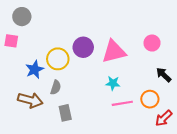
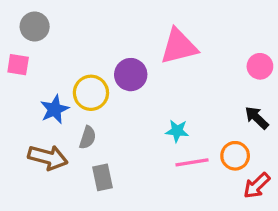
pink circle: (152, 43) -> (260, 66), moved
pink triangle: (114, 51) -> (179, 46), moved

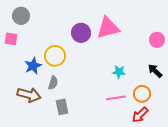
purple circle: (131, 75) -> (81, 33), moved
cyan star: (177, 131) -> (119, 72), moved
red arrow: (257, 186) -> (140, 115), moved

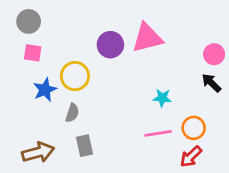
pink square: (11, 39) -> (33, 53), moved
black arrow: (155, 71) -> (211, 83), moved
brown arrow: (29, 95) -> (38, 152), moved, turned -30

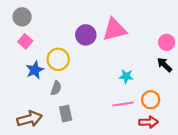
pink square: (33, 53) -> (25, 41), turned 32
red arrow: (191, 157) -> (149, 122), turned -138

